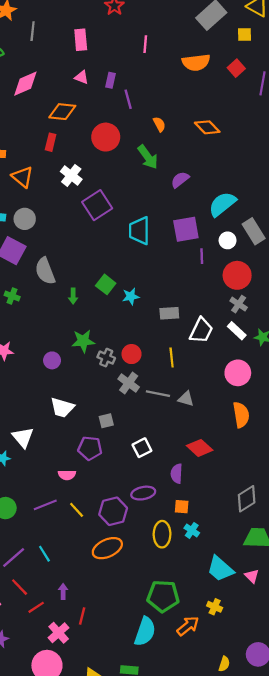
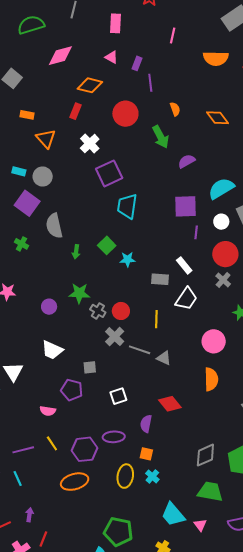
cyan trapezoid: (139, 231) -> (127, 206), moved
white rectangle: (237, 331) -> (184, 265), moved
purple line: (45, 505) -> (23, 450), moved

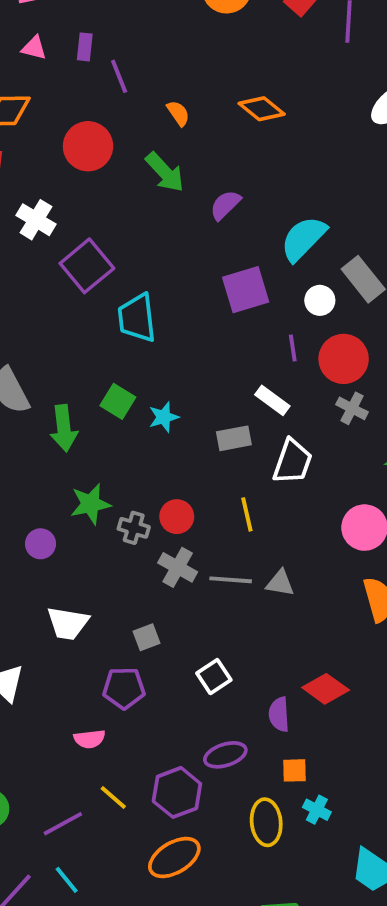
purple line: (196, 232) -> (293, 348), moved
green arrow: (76, 252) -> (64, 428), size x1.6
red diamond: (170, 404) -> (326, 689), moved

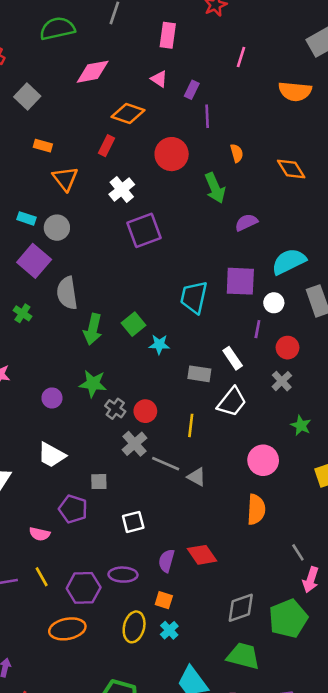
white circle: (320, 300) -> (274, 303), moved
cyan trapezoid: (137, 318) -> (194, 297), moved
red circle: (344, 359) -> (287, 348), size x0.7

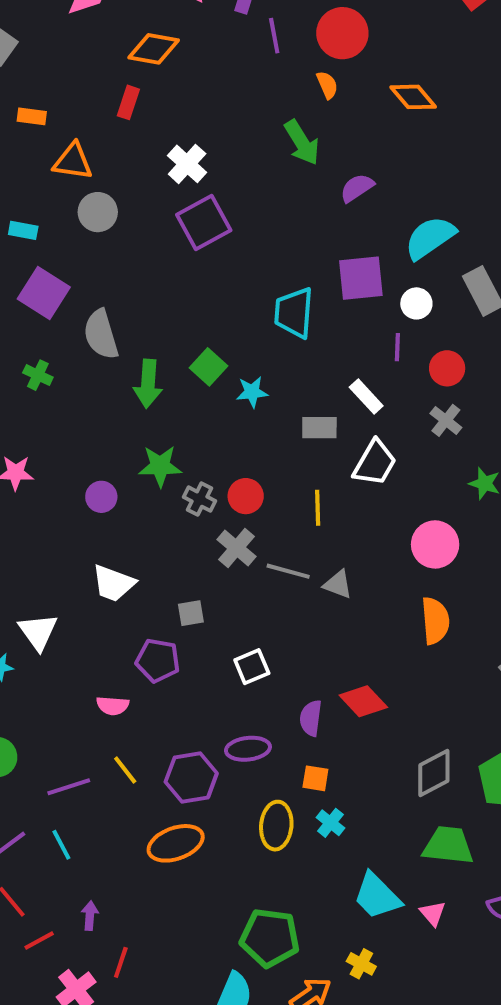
red circle: (172, 154) -> (342, 33), moved
orange triangle: (65, 179) -> (73, 161), turned -36
white cross: (122, 189) -> (187, 164), moved
gray circle: (57, 228) -> (98, 212), moved

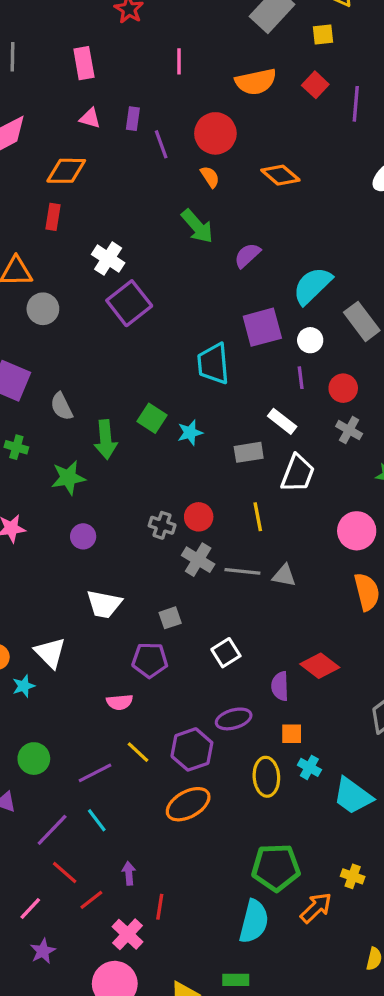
gray semicircle: (101, 334) -> (62, 406), size x0.7
green star: (160, 466) -> (68, 478), moved
cyan trapezoid: (377, 896) -> (353, 796), moved

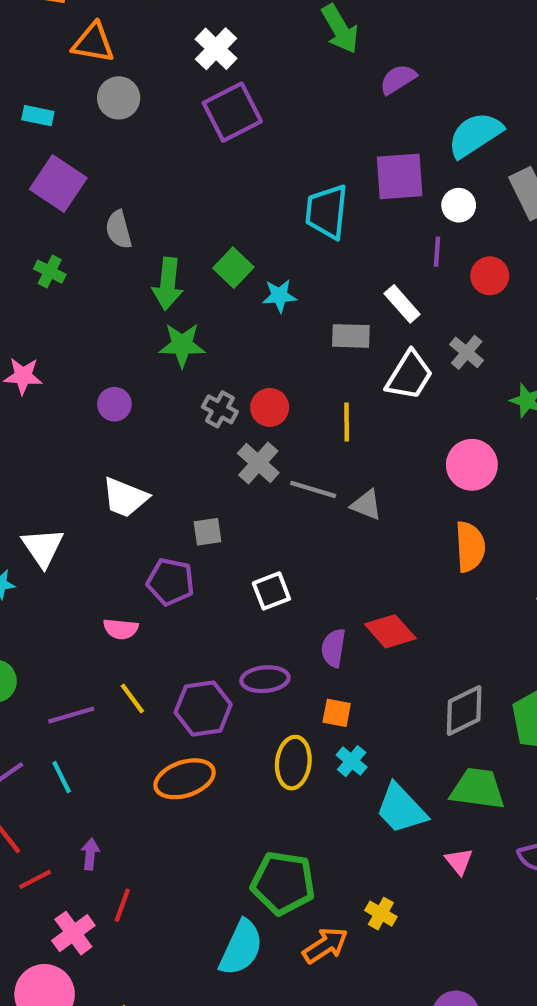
gray cross: (349, 430) -> (467, 352), moved
green star: (68, 478) -> (182, 345), moved

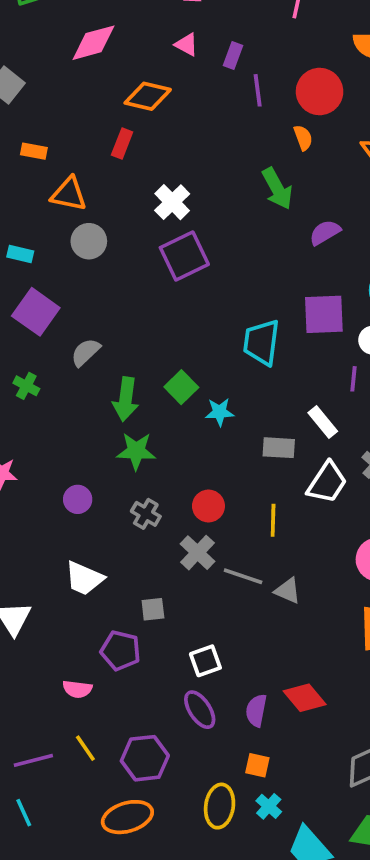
gray semicircle: (119, 230) -> (86, 352), turned 60
gray cross: (220, 409) -> (146, 514), moved
purple ellipse: (265, 679) -> (200, 710), moved, turned 60

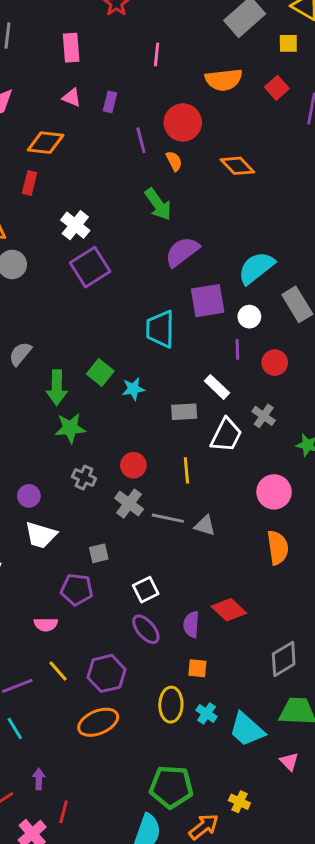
purple line: (258, 90) -> (141, 140), moved
purple semicircle: (325, 232) -> (182, 252), moved, size x1.4
purple circle: (78, 499) -> (29, 496), moved
cyan cross: (269, 806) -> (207, 713), moved

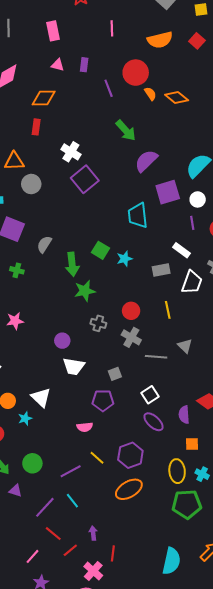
orange semicircle: (174, 161) -> (150, 94), moved
gray line: (168, 518) -> (156, 357), moved
gray triangle: (205, 526) -> (185, 346), turned 35
green pentagon: (171, 787) -> (187, 504), moved

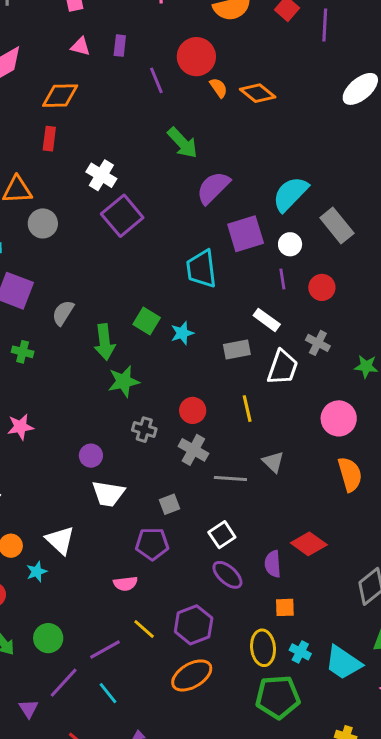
purple triangle: (15, 491) -> (29, 709), moved, turned 40
purple line: (45, 507) -> (64, 683), moved

